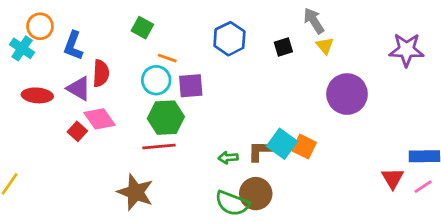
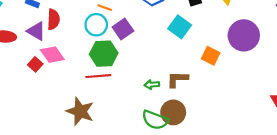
purple square: (191, 86) -> (123, 29), turned -30
cyan square: (282, 144) -> (180, 27), moved
orange square: (304, 147) -> (211, 56), moved

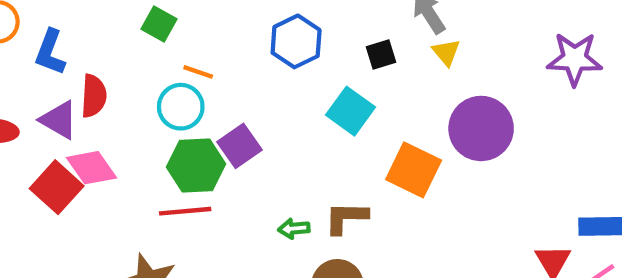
purple square: (123, 29) -> (239, 146), moved
orange square: (211, 56) -> (414, 170), size x1.4
red square: (35, 64) -> (57, 187), size x1.6

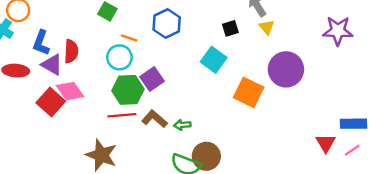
blue hexagon: (296, 41) -> (167, 24), moved
blue L-shape: (50, 52) -> (41, 43), moved
brown L-shape: (346, 218) -> (154, 119), moved, turned 40

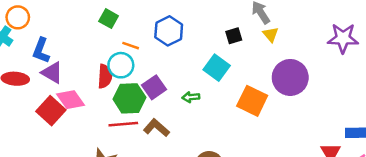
red semicircle: (71, 51) -> (105, 76), moved
green arrow: (182, 125) -> (191, 97), moved

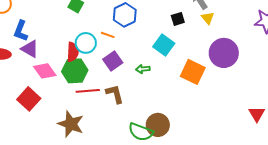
orange line: (131, 46) -> (108, 35), moved
green hexagon: (129, 98) -> (75, 71), moved
red square: (51, 111) -> (29, 99), moved
brown L-shape: (156, 128) -> (115, 94), turned 35

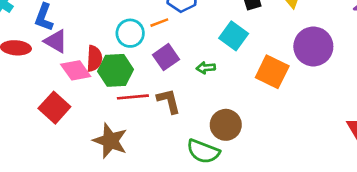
orange line: (108, 35) -> (159, 23), turned -40
red semicircle: (73, 52) -> (94, 58), moved
brown circle: (158, 125) -> (226, 125), moved

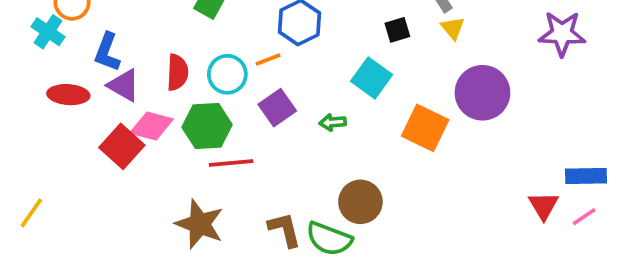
red semicircle: (94, 58) -> (177, 72), moved
pink diamond: (76, 70) -> (152, 126), turned -40
brown L-shape: (169, 101) -> (285, 230), moved
red square: (54, 108) -> (122, 146), moved

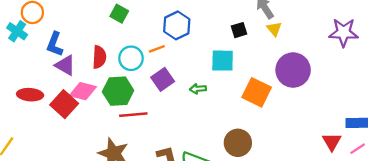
cyan square: (372, 78) -> (223, 61), turned -35
red ellipse: (68, 95) -> (30, 95), moved
brown circle: (360, 202) -> (238, 143), moved

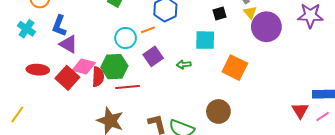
cyan cross: (17, 31) -> (27, 29), moved
red semicircle: (99, 57) -> (98, 77), moved
purple circle: (293, 70) -> (266, 27), moved

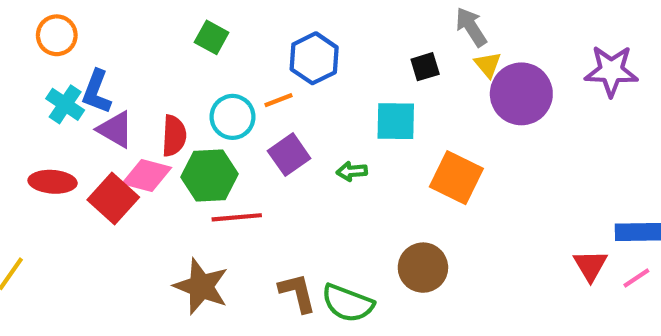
cyan cross: (27, 29) -> (65, 104), moved
red semicircle: (98, 77) -> (174, 136), moved

